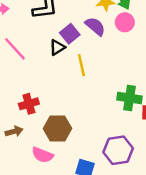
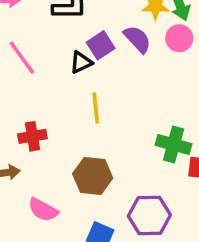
yellow line: (81, 65) -> (96, 108), moved
brown hexagon: (57, 129) -> (93, 176), moved

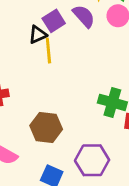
yellow line: (96, 108) -> (48, 51), moved

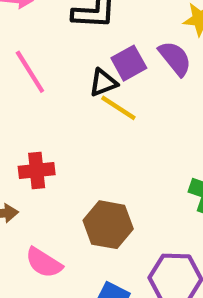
yellow line: (48, 51) -> (118, 108), turned -55

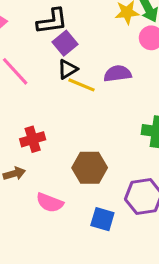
purple semicircle: (175, 58) -> (118, 74), moved, turned -48
purple square: (129, 63) -> (65, 43), moved

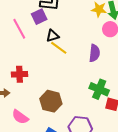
purple square: (65, 43) -> (39, 17), moved
purple semicircle: (118, 74) -> (94, 53), moved, turned 90

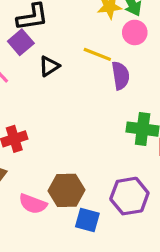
yellow line: (59, 48) -> (97, 54), moved
brown hexagon: (51, 101) -> (66, 190), moved

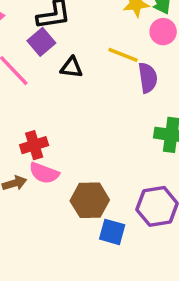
black triangle: (49, 66) -> (71, 67), turned 40
pink semicircle: (33, 204) -> (44, 173), moved

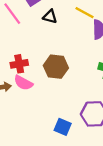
brown hexagon: (90, 200) -> (56, 67), moved

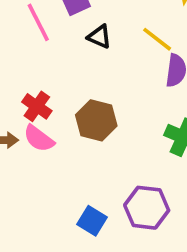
red cross: (19, 64) -> (37, 106), turned 36

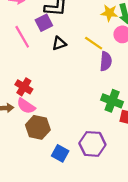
black triangle: (99, 37) -> (59, 43), turned -40
brown hexagon: (96, 120) -> (38, 127), moved

